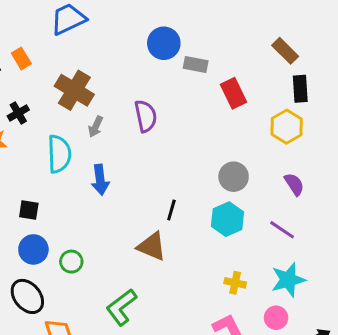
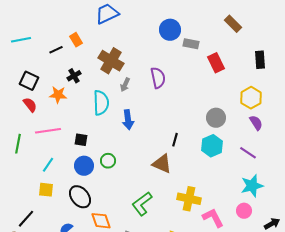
brown rectangle: (285, 51) -> (233, 24), moved
yellow hexagon: (287, 127) -> (251, 98), moved
green circle: (71, 262) -> (108, 161), moved
yellow cross: (235, 283) -> (189, 199), moved, size x1.6

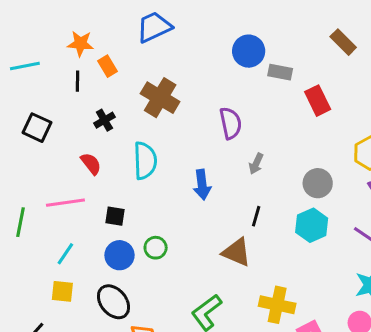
black line: (56, 50) -> (77, 81), turned -64
gray arrow: (125, 85) -> (256, 164), moved
orange star: (58, 95) -> (80, 44), moved
red semicircle: (30, 105) -> (91, 164), moved
blue arrow: (128, 120) -> (202, 185), moved

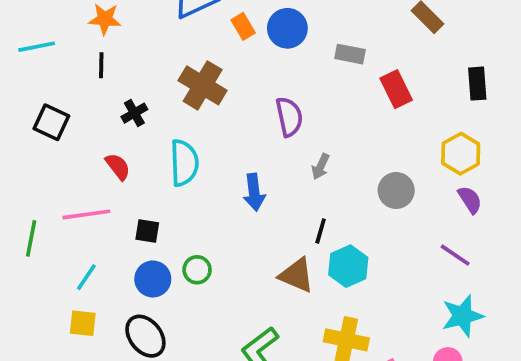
blue circle: (249, 51) -> (287, 28), moved
orange rectangle: (107, 66) -> (243, 26), moved
cyan hexagon: (312, 225) -> (348, 266), moved

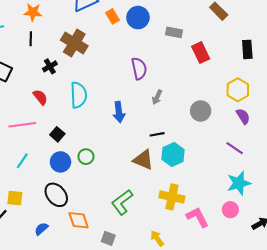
brown cross: (203, 85) -> (74, 43), moved
black square: (147, 231) -> (57, 134), turned 32
black line: (321, 231) -> (157, 134), turned 64
yellow square: (83, 323) -> (15, 198), moved

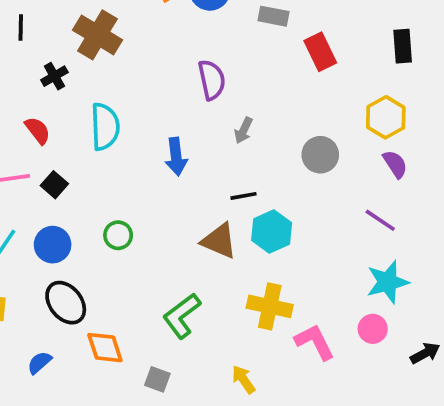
black square: (57, 134) -> (54, 185), moved
blue circle: (60, 162) -> (53, 245), moved

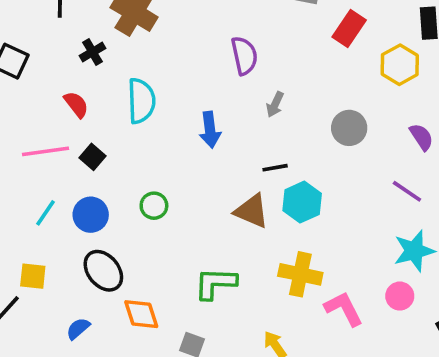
red rectangle: (320, 52) -> (349, 29), turned 60
yellow hexagon: (386, 117) -> (400, 65), moved
green L-shape: (182, 316) -> (215, 283), turned 39

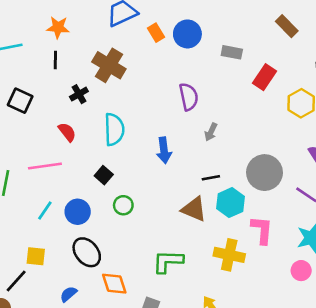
gray circle: (349, 128) -> (265, 173), moved, size x1.4
black square: (92, 157) -> (104, 175), moved
pink L-shape: (344, 309) -> (262, 230), moved, turned 32

